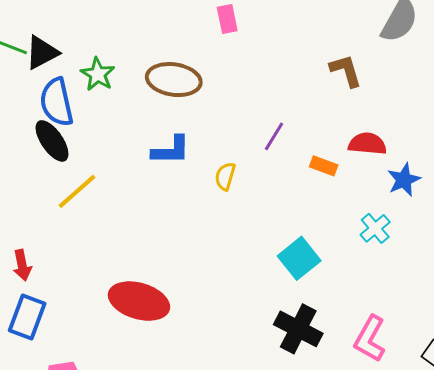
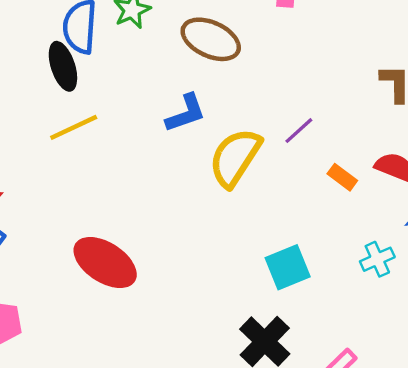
blue L-shape: (171, 150) -> (186, 113), turned -36
yellow semicircle: (225, 176) -> (235, 158), size x2.0

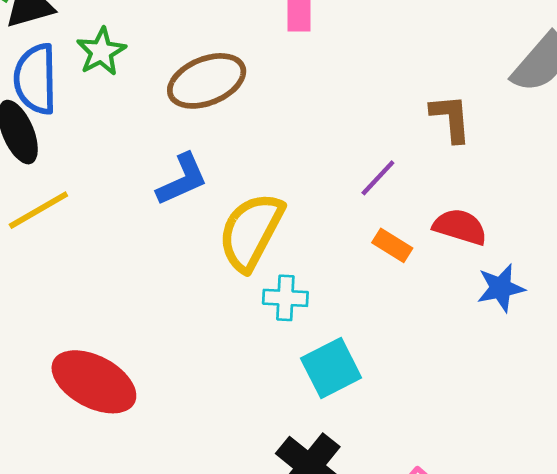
brown ellipse: (211, 39) -> (207, 81), turned -42
purple line: (299, 131) -> (378, 178), moved
cyan cross: (377, 259) -> (285, 298), moved, turned 32

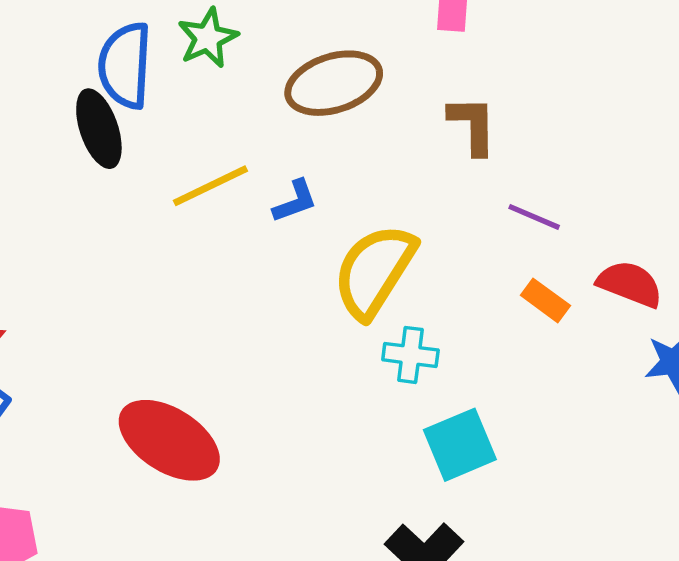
brown L-shape: (451, 118) -> (473, 125), moved
purple line: (378, 178) -> (534, 217), turned 66
blue L-shape: (182, 179) -> (295, 201), size x0.7
yellow line: (38, 210) -> (210, 186), moved

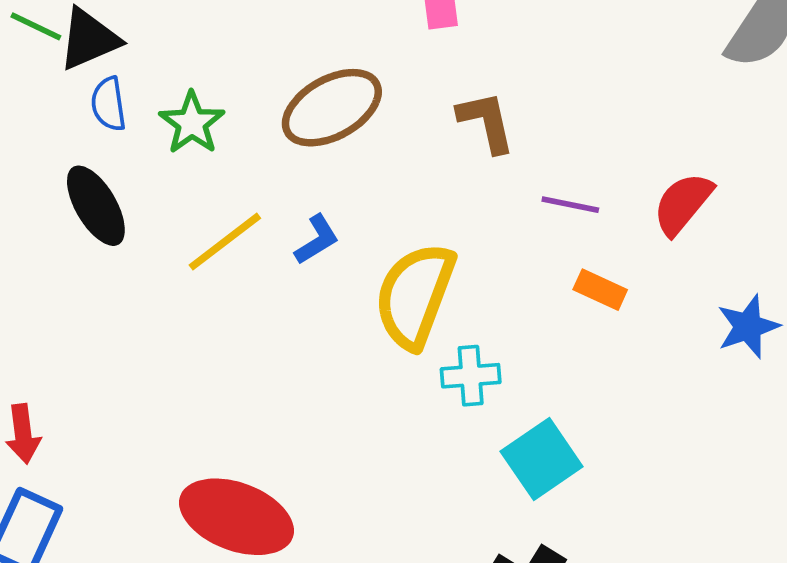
green star: (208, 38) -> (192, 123), moved
blue semicircle: (125, 65) -> (109, 104), moved, size x0.6
red semicircle: (630, 284) -> (683, 204), moved, turned -60

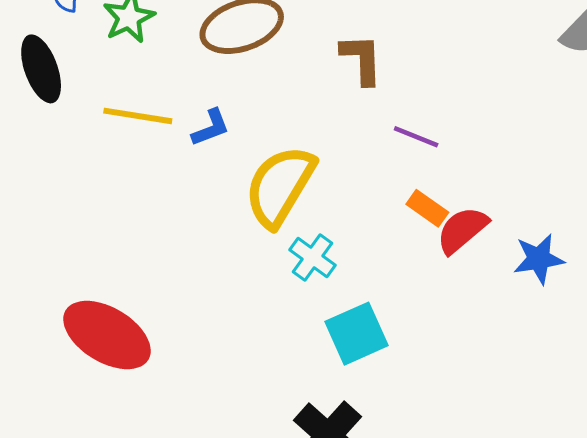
red semicircle: (683, 204) -> (462, 230), moved
yellow line: (225, 242) -> (138, 116), turned 36
cyan cross: (471, 376) -> (312, 257), turned 30

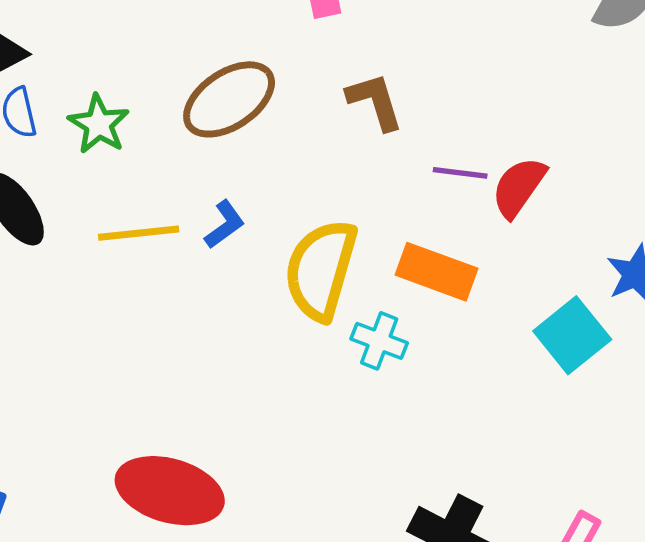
orange rectangle: (427, 208) -> (437, 272), moved, size x1.6
red semicircle: (462, 230) -> (519, 187), moved
cyan square: (356, 334) -> (572, 335), moved

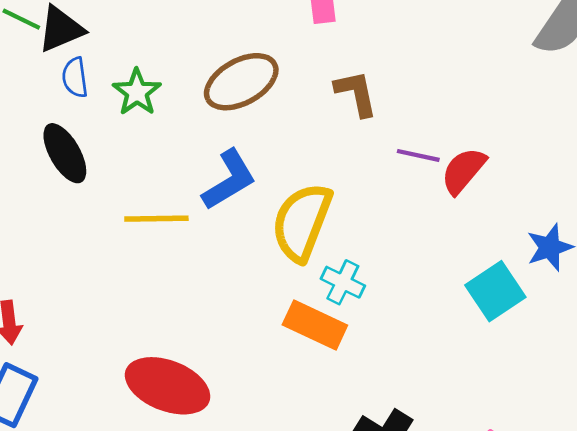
blue L-shape: (225, 224) -> (229, 180), size x1.6
yellow line: (139, 233) -> (156, 219), moved
orange rectangle: (437, 272) -> (315, 325), moved

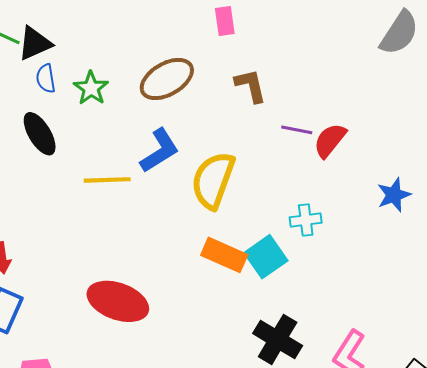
cyan cross: (343, 282) -> (306, 220), moved, turned -32
cyan square: (495, 291) -> (266, 257), moved

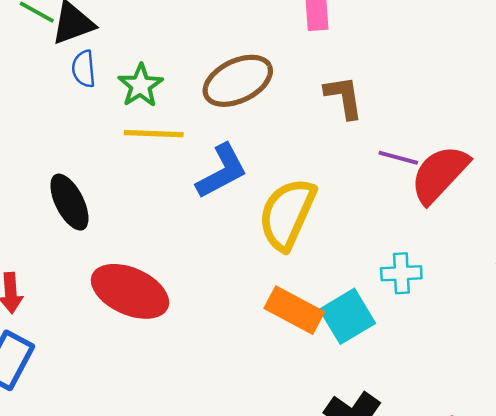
black ellipse: (40, 134) -> (69, 202), moved
red semicircle: (330, 140) -> (440, 174), size x1.4
yellow line: (107, 180) -> (154, 134), moved
red ellipse: (118, 301) -> (130, 291), moved

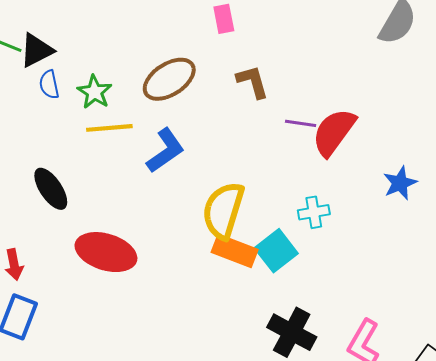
yellow semicircle: (287, 214) -> (223, 210), moved

